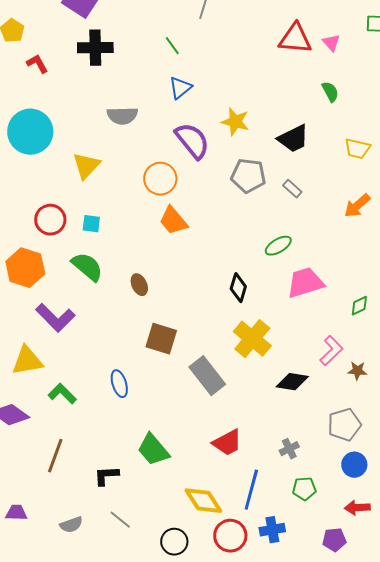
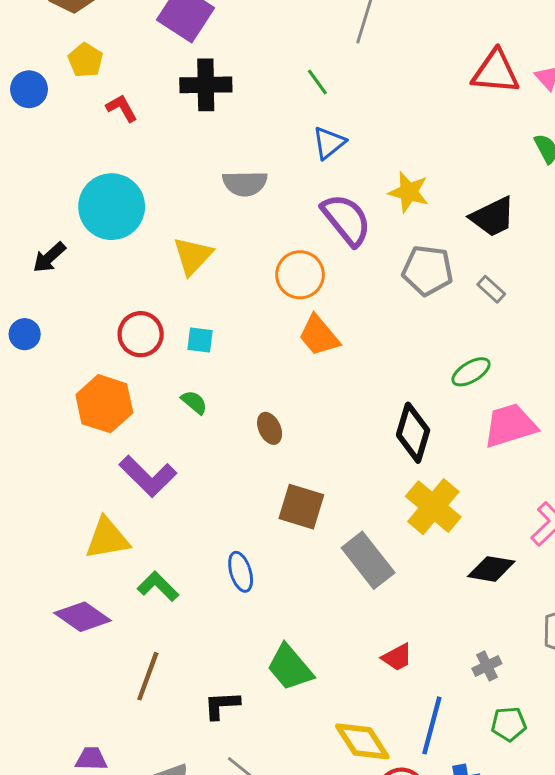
green semicircle: (87, 267) -> (194, 402), size x0.6
black diamond: (238, 288) -> (413, 433), size x1.4
red trapezoid: (227, 443) -> (397, 657), size x0.7

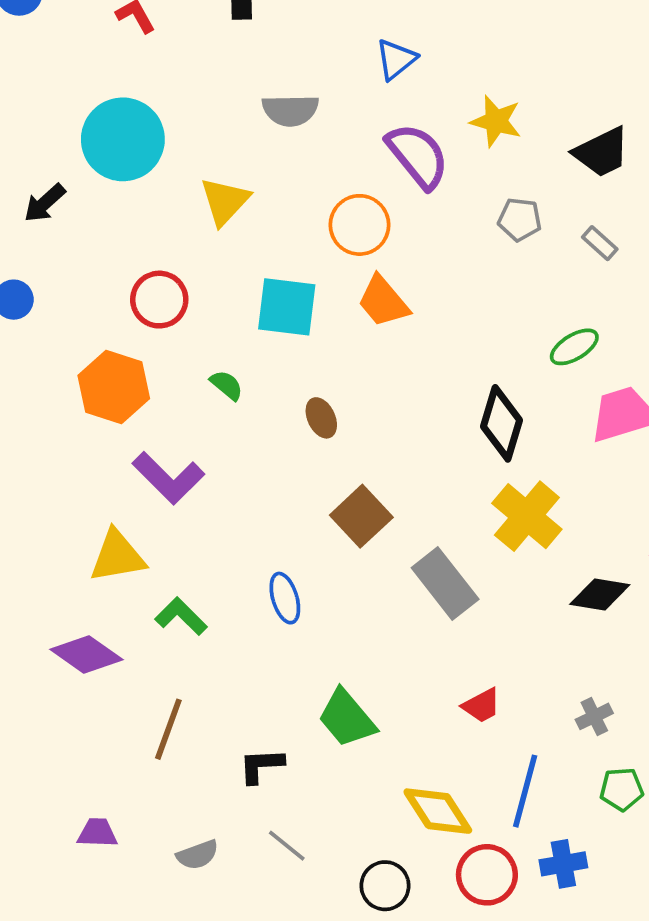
gray pentagon: (428, 270) -> (520, 219), size x0.7
cyan square: (200, 340) -> (287, 307), moved, size x1.8
brown square: (301, 507) -> (361, 516), turned 30

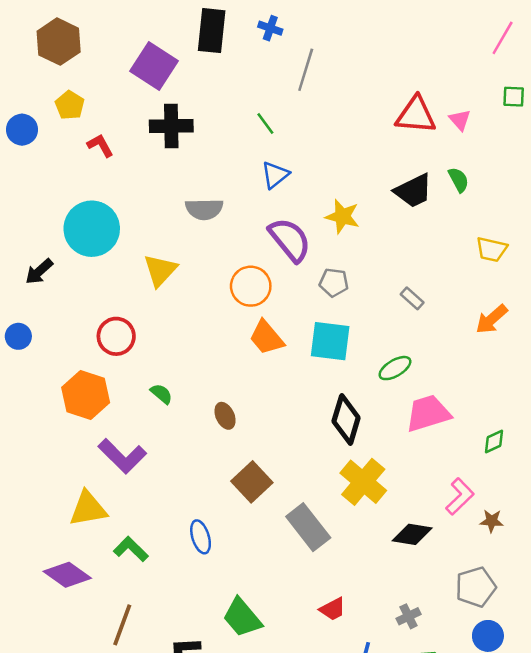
black trapezoid: (602, 152) -> (413, 191), moved
gray pentagon: (520, 219) -> (334, 282), moved
cyan square: (287, 307) -> (330, 341), moved

